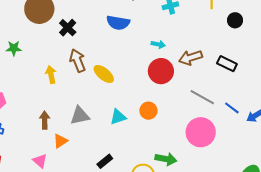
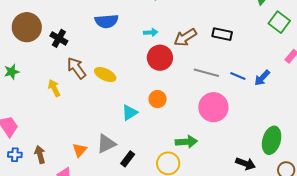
gray triangle: (80, 116) -> (106, 144), moved
brown arrow: (45, 120) -> (40, 155), moved

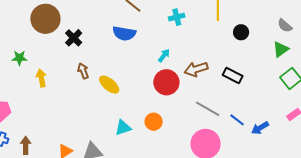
cyan arrow: (151, 32) -> (164, 55), turned -64
brown arrow: (77, 68) -> (83, 71), size x0.7
yellow arrow: (54, 88) -> (41, 78), moved

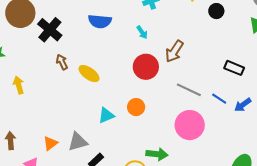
black cross: (74, 38) -> (50, 30), size x1.4
cyan arrow: (164, 55) -> (142, 32), moved, turned 112
brown arrow: (196, 69) -> (174, 51), turned -35
black rectangle: (233, 75) -> (234, 68), moved
yellow arrow: (41, 78) -> (19, 85), moved

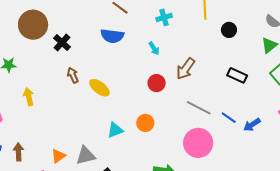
black cross: (50, 30) -> (62, 43), size x0.7
red circle: (146, 67) -> (157, 83), size x0.7
black rectangle: (234, 68) -> (237, 75), moved

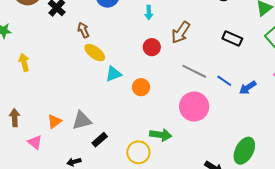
cyan arrow: (154, 48) -> (149, 13), turned 32
brown arrow: (73, 75) -> (83, 30), moved
cyan triangle: (115, 130) -> (113, 74), moved

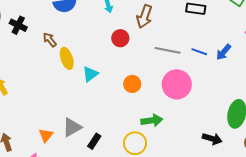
yellow ellipse: (95, 53) -> (67, 58), turned 50
orange circle: (141, 87) -> (132, 84), moved

